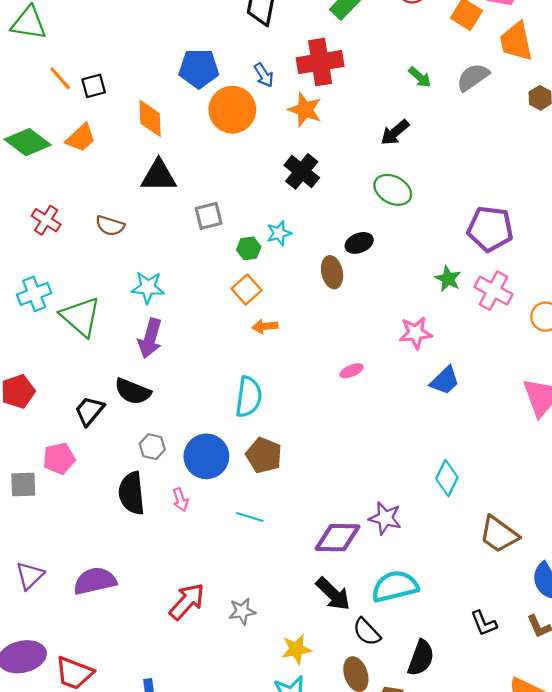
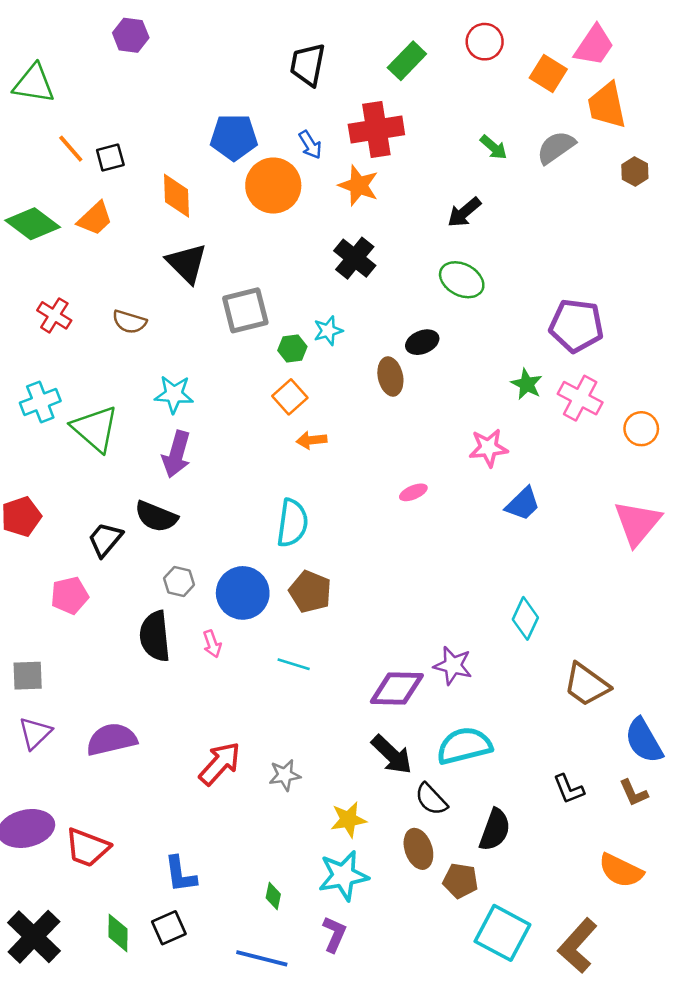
black triangle: (159, 176) -> (187, 263), turned 45
gray square: (209, 216) -> (245, 310), size x1.4
gray square: (23, 485) -> (28, 676), moved

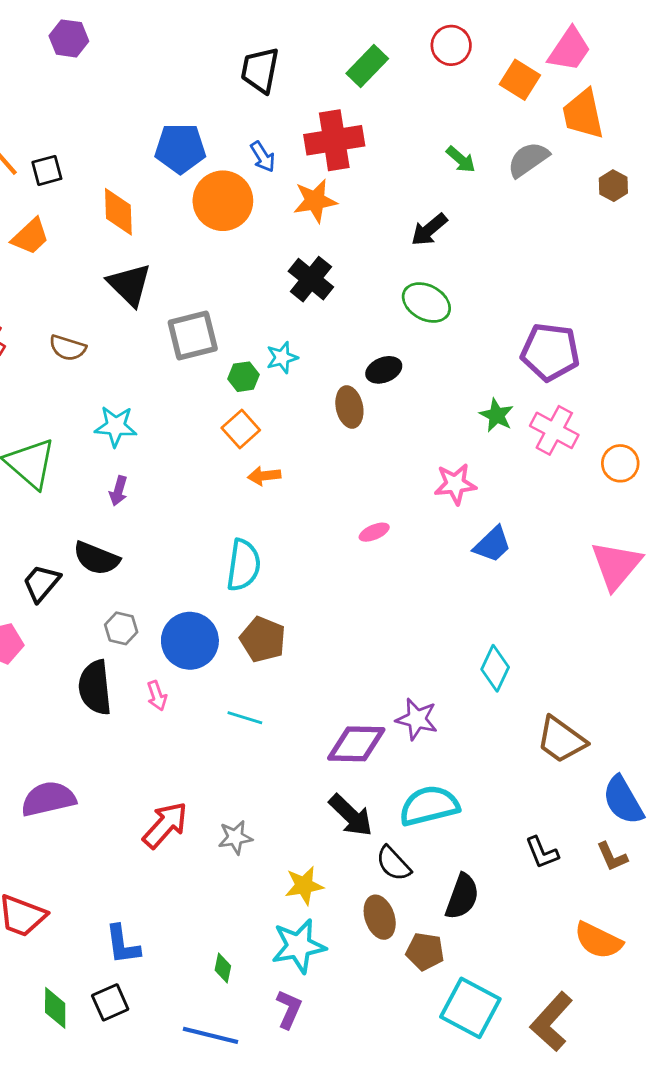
orange star: (359, 186) -> (315, 201), turned -30
purple arrow: (177, 454) -> (118, 491), size x0.6

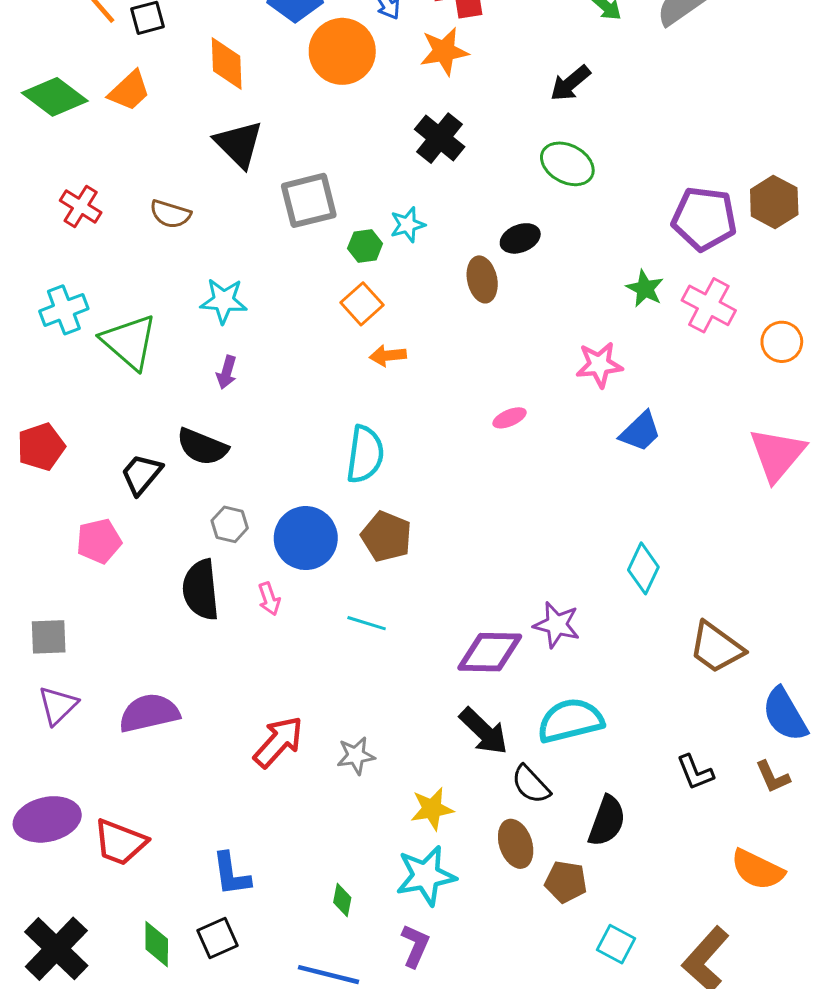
brown hexagon: (613, 186) -> (774, 202), moved, size x1.5
cyan square: (470, 1008) -> (616, 944), size x0.6

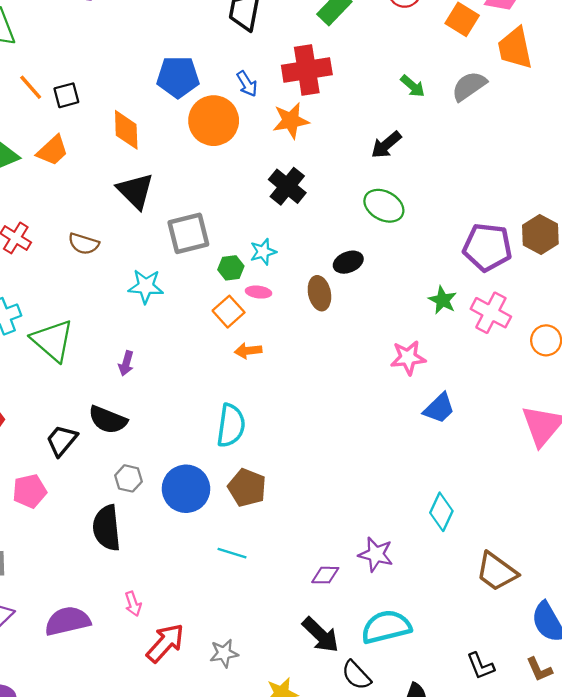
cyan star: (224, 301) -> (146, 286), moved
pink ellipse: (510, 418) -> (258, 292), moved, turned 30
pink arrow: (269, 599) -> (133, 604), moved
purple diamond: (490, 652) -> (325, 575), size x0.6

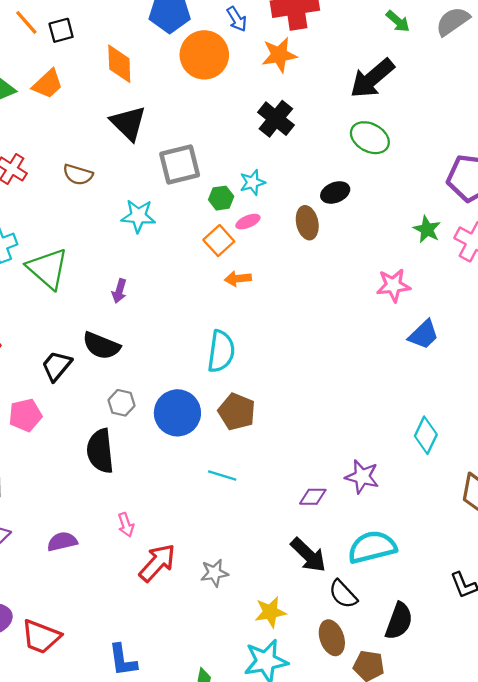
black arrow: (386, 145) -> (372, 78), size x1.5
pink ellipse: (258, 292) -> (248, 222), turned -30
purple semicircle: (68, 621) -> (62, 542), size x0.7

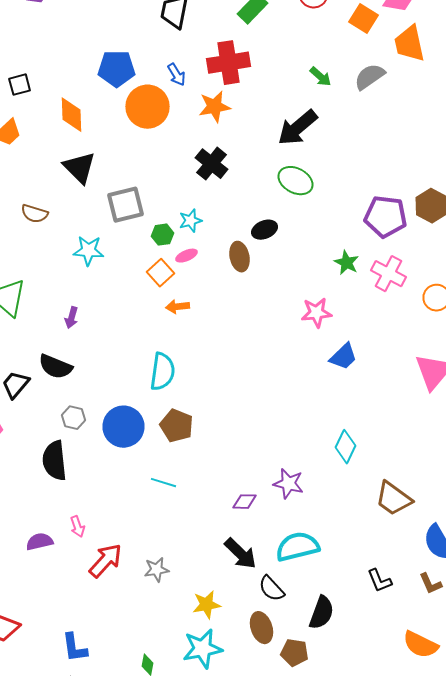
purple semicircle: (62, 542) -> (40, 542), moved

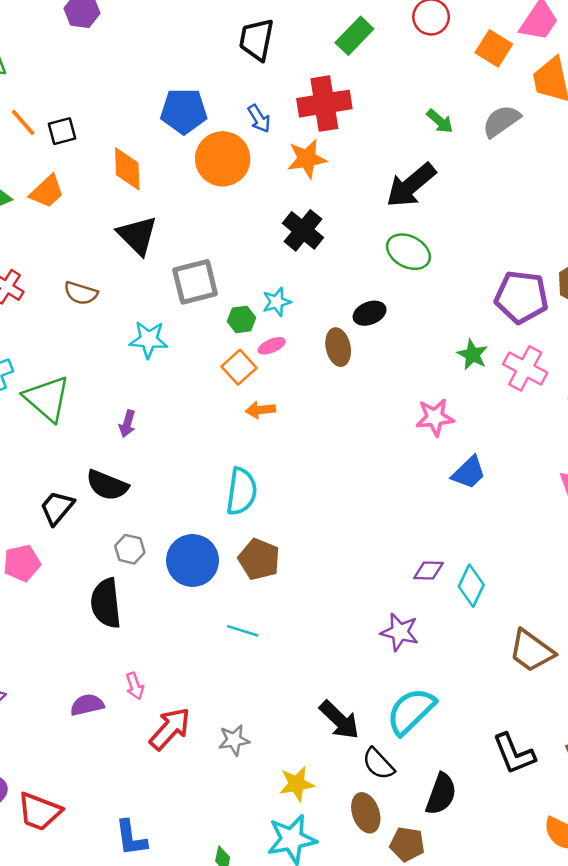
purple diamond: (244, 502) -> (429, 571), moved
cyan semicircle: (298, 547) -> (411, 711), turned -30
black L-shape: (380, 581) -> (514, 754), size x1.4

